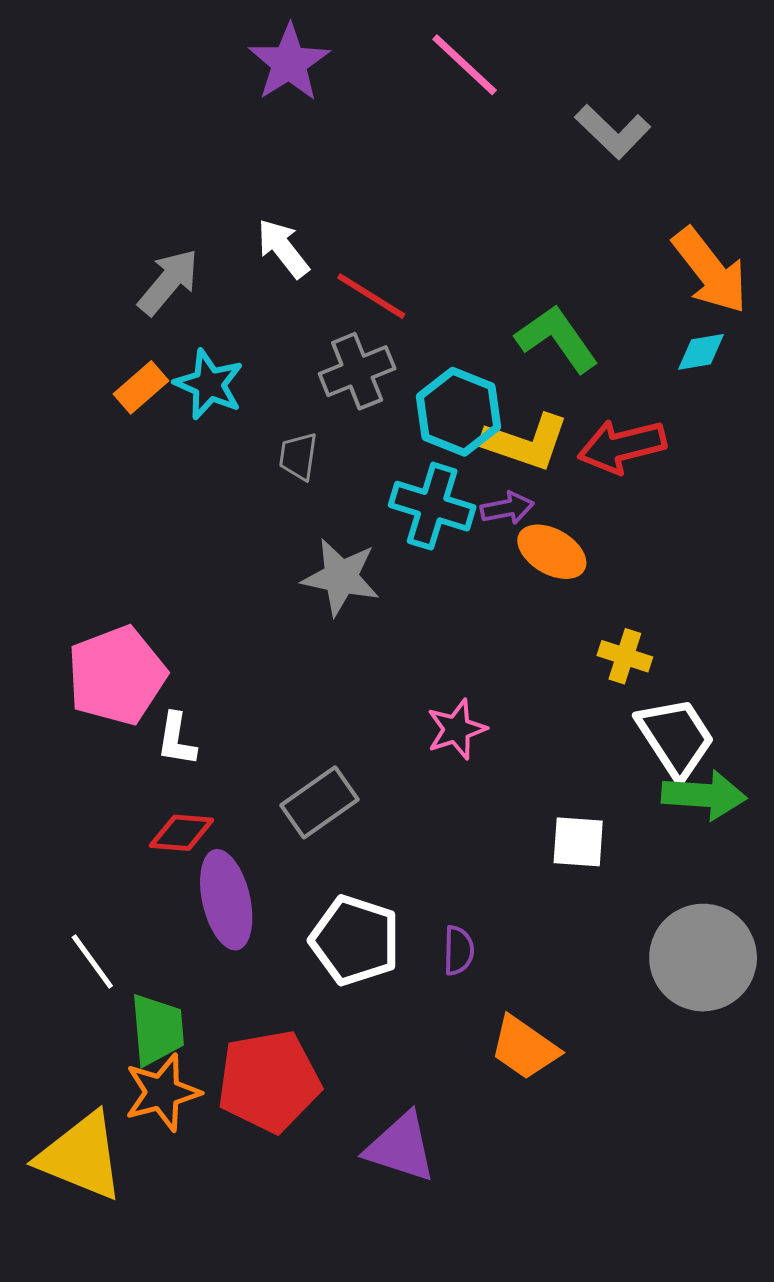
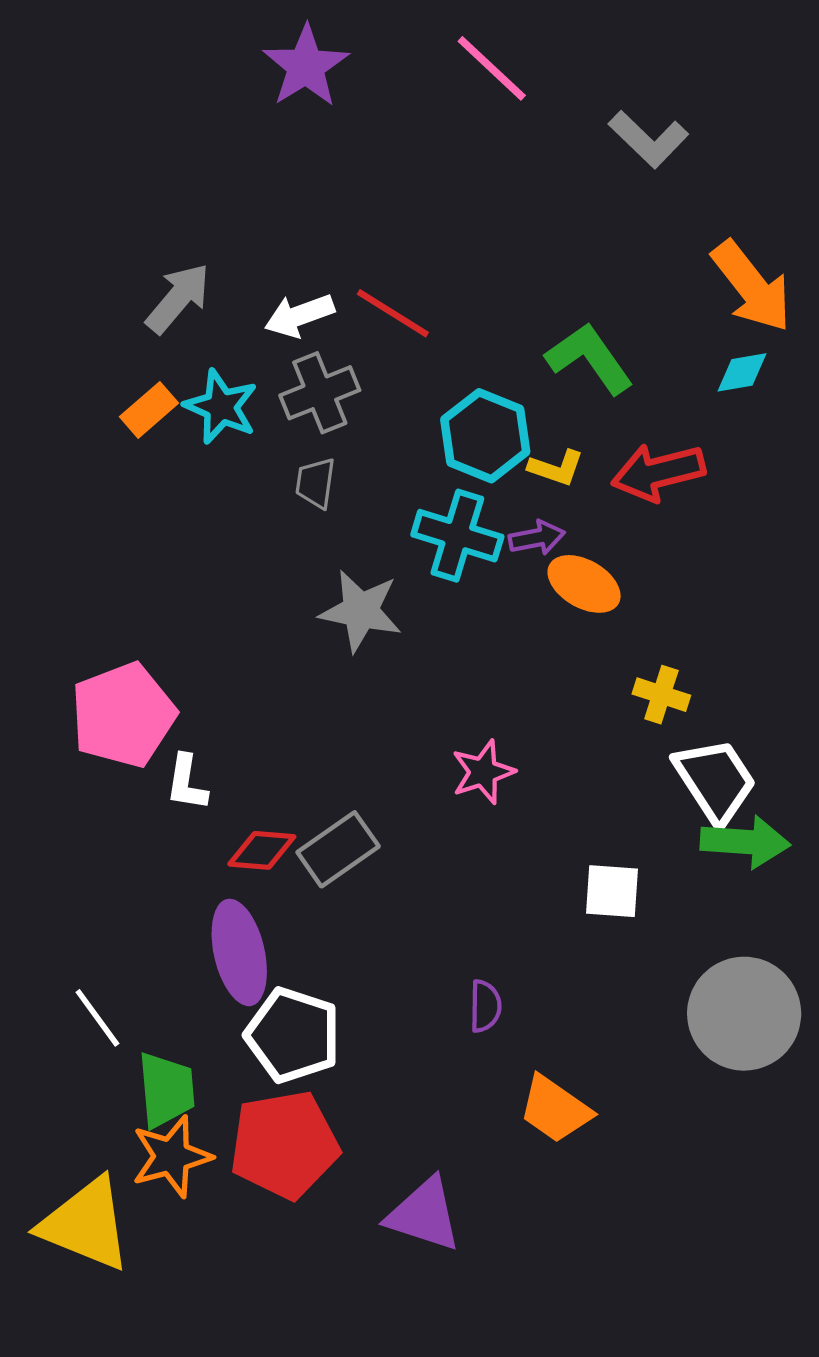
white arrow: (283, 248) -> (299, 315), moved, turned -72
gray cross: (357, 371) -> (320, 393), moved
yellow L-shape: (525, 442) -> (556, 468), size x0.6
red diamond: (182, 833) -> (262, 850), moved
white pentagon: (355, 940) -> (293, 1035), moved

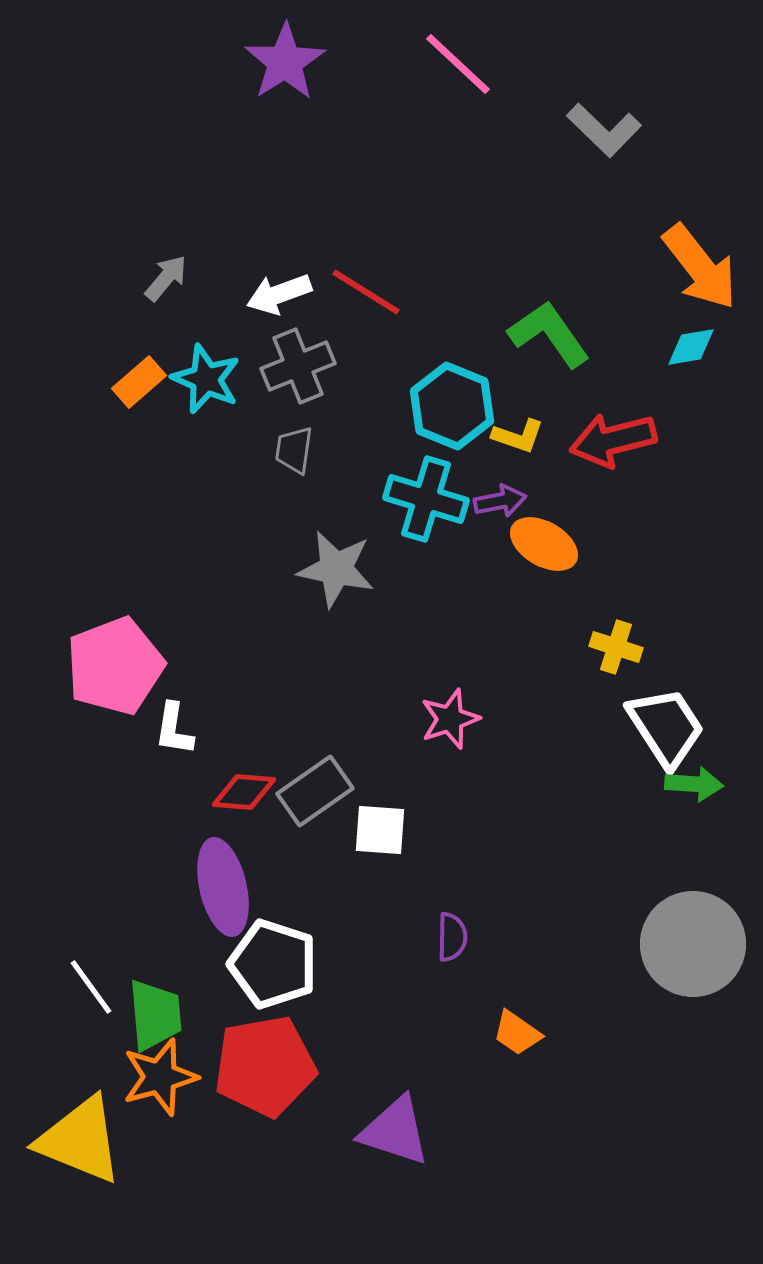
gray arrow: (178, 298) -> (166, 278), size x0.7
green arrow: (745, 842) -> (694, 784), size x0.7
white square: (612, 891) -> (380, 830), moved
white line: (97, 1018) -> (91, 987), moved
orange trapezoid: (555, 1109) -> (517, 1033), size x0.7

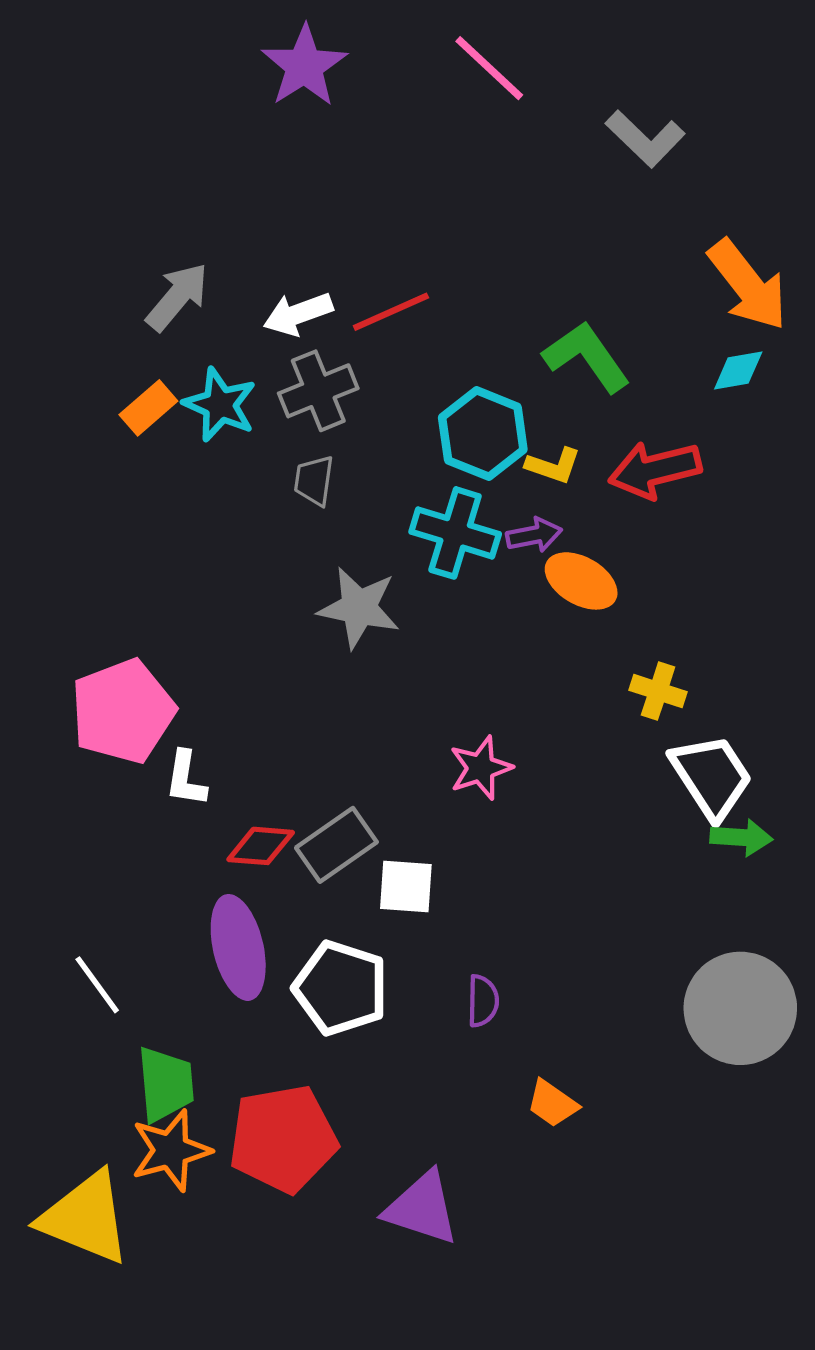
gray arrow: (166, 278) -> (177, 297), size x1.4
red line: (366, 292) -> (391, 312), turned -56
white pentagon: (273, 964) -> (341, 988), moved
white line: (91, 987) -> (97, 985), moved

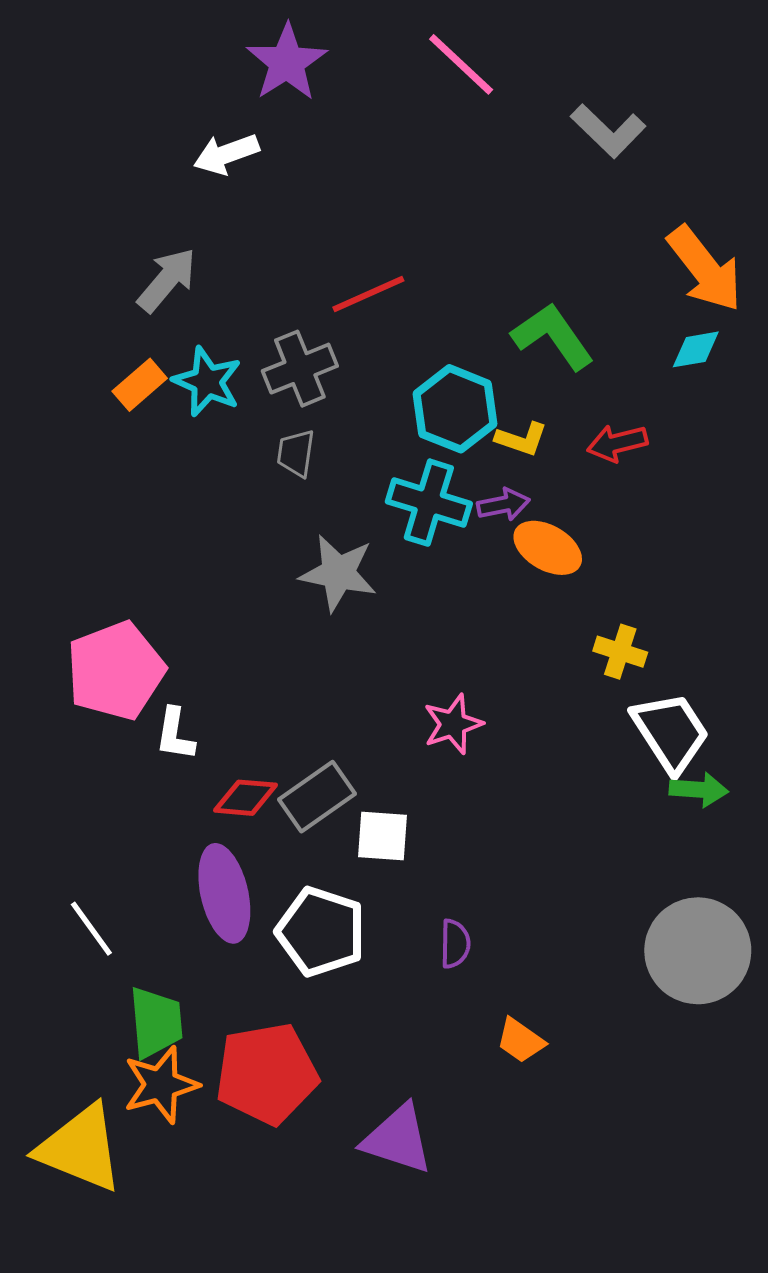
white arrow: (298, 314) -> (226, 154), moved
red arrow: (655, 470) -> (617, 443), size x0.7

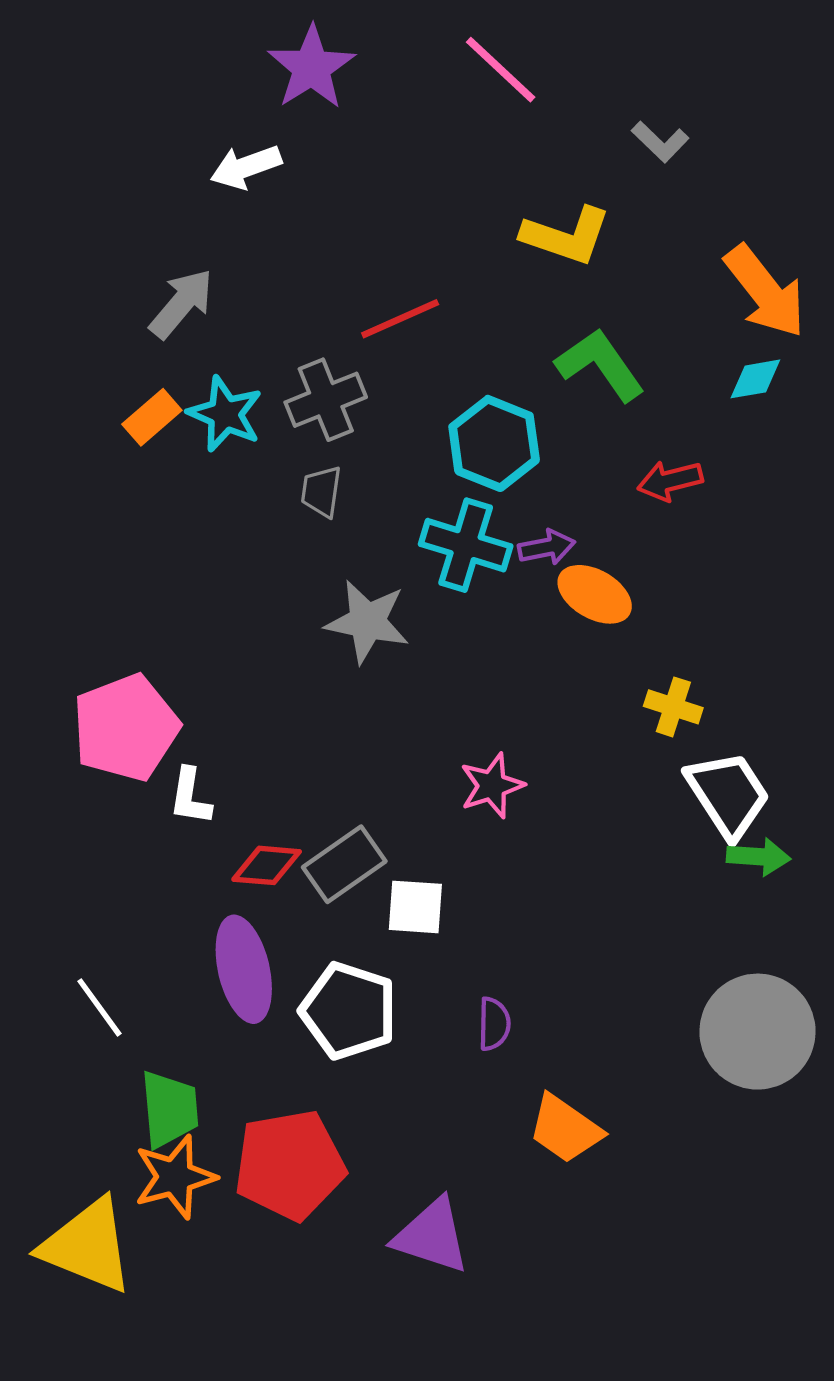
gray L-shape: (608, 131) -> (660, 142), size x0.7
yellow L-shape: (521, 439) -> (566, 236), moved, size x1.6
orange trapezoid: (520, 1040) -> (565, 1129), size x1.4

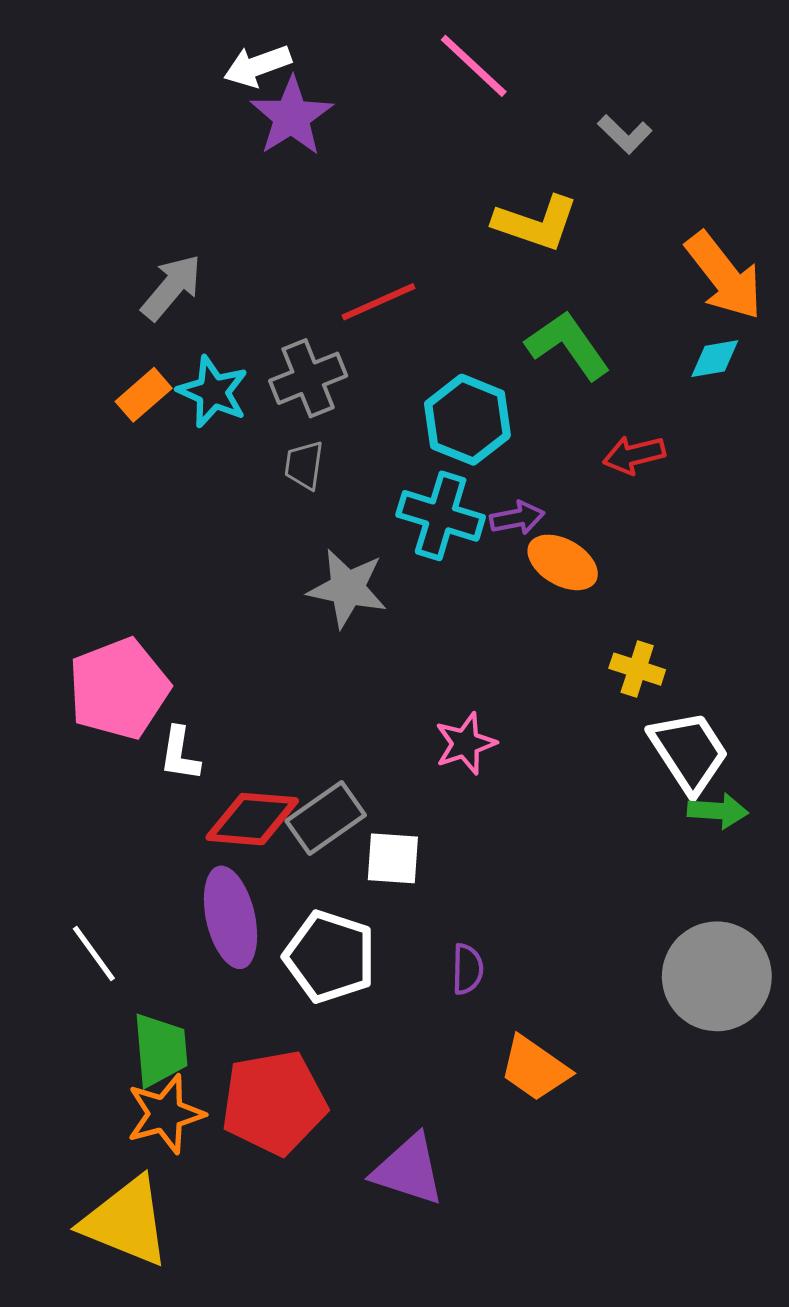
purple star: (312, 67) -> (292, 116), moved
white arrow: (246, 167) -> (257, 66), moved
red diamond: (267, 865) -> (252, 819), size x1.4
yellow triangle: (87, 1246) -> (126, 1222), moved

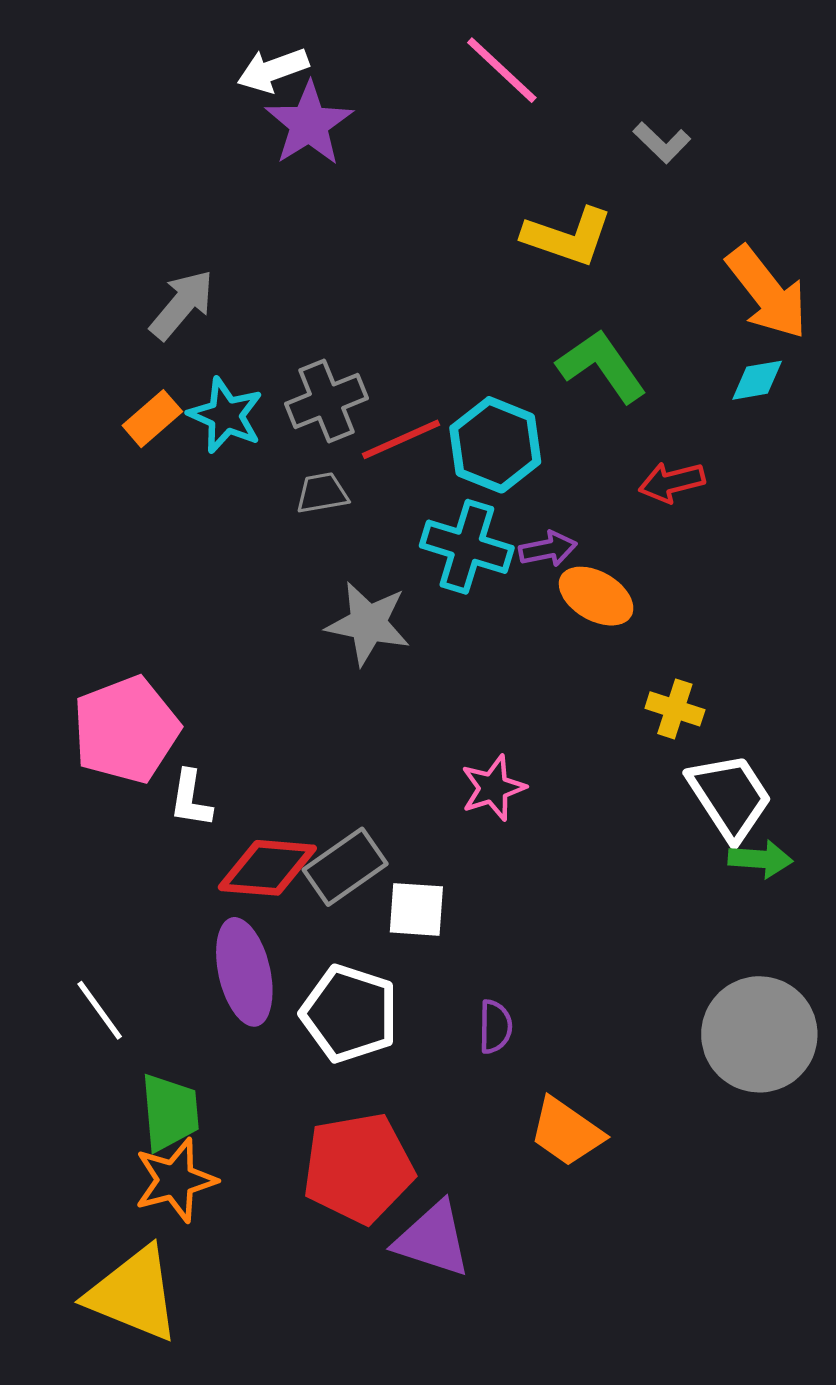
red line: (378, 302) -> (401, 439), moved
gray trapezoid: (304, 465) -> (322, 493), turned 72
red pentagon: (274, 1103) -> (358, 1168), moved

